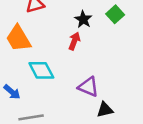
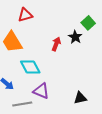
black star: (83, 19) -> (75, 37), moved
purple triangle: (88, 87) -> (41, 91), moved

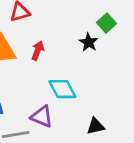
red arrow: (56, 44) -> (38, 51), moved
cyan diamond: (30, 67) -> (62, 89), moved

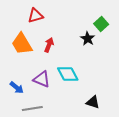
purple triangle: (42, 117) -> (42, 79), moved
black triangle: (95, 126) -> (93, 102), turned 32

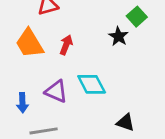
blue arrow: (17, 88) -> (22, 103), turned 48

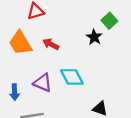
red arrow: (66, 45) -> (51, 44), turned -84

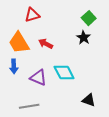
green square: (109, 21) -> (89, 18), moved
blue arrow: (15, 92) -> (14, 66), moved

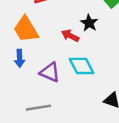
black star: (84, 38) -> (89, 23), moved
red arrow: (46, 44) -> (70, 36), moved

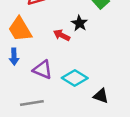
cyan diamond: (82, 66) -> (75, 78), moved, turned -30

